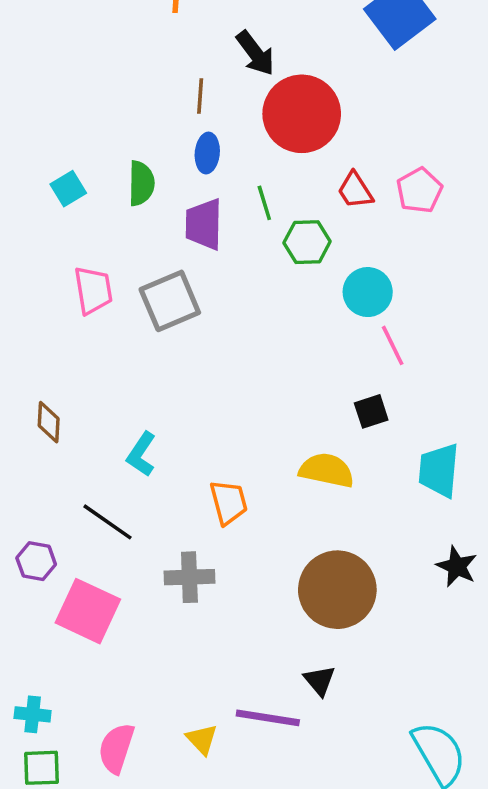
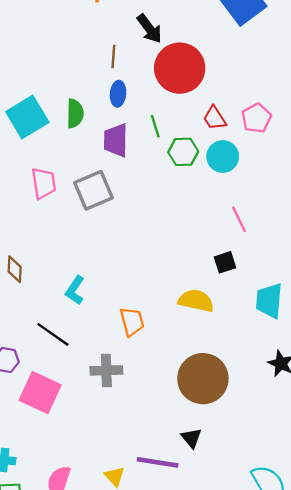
cyan square: (68, 189) -> (27, 117), size x1.8
cyan circle: (368, 292) -> (223, 157), moved

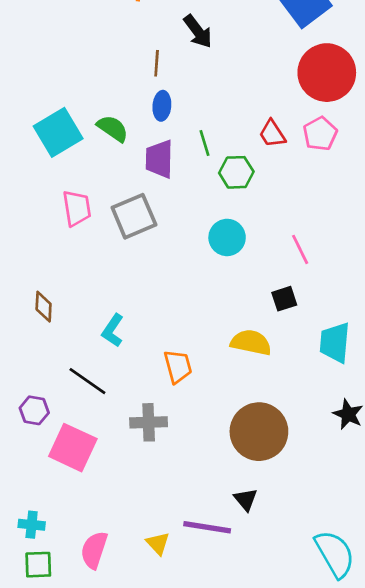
red circle: (180, 68) -> (327, 73), moved
green semicircle: (75, 113) -> (113, 128), turned -56
cyan circle: (223, 157) -> (227, 237), moved

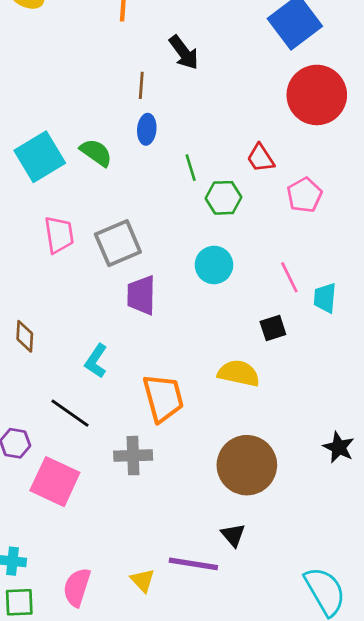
pink pentagon: (320, 134) -> (304, 195), moved
purple trapezoid: (159, 159) -> (141, 295), moved
cyan trapezoid: (335, 343) -> (325, 298), moved, size x0.7
orange trapezoid: (178, 366) -> (163, 398), size x1.4

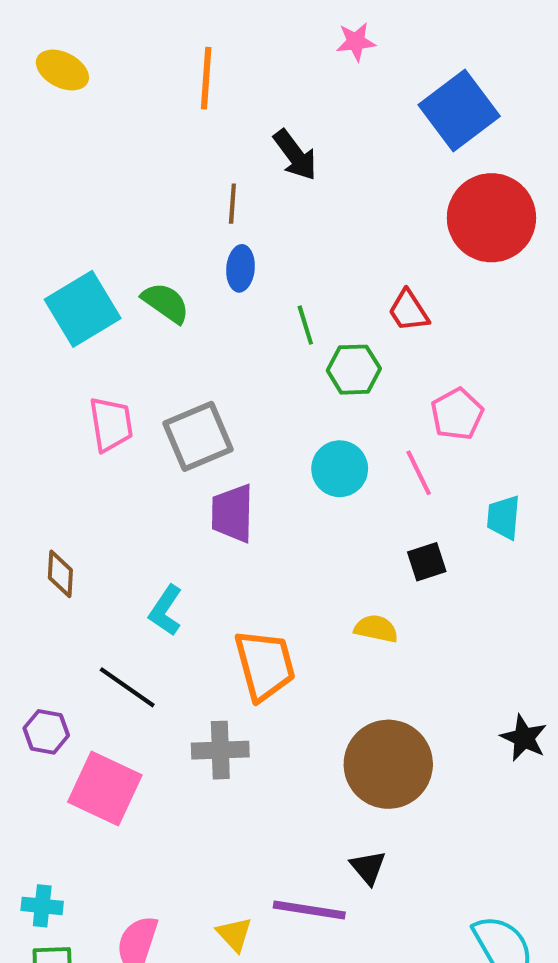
pink pentagon: (304, 195) -> (457, 414), moved
pink line: (289, 277) -> (419, 473), moved
yellow semicircle: (239, 373) -> (376, 629), size x0.7

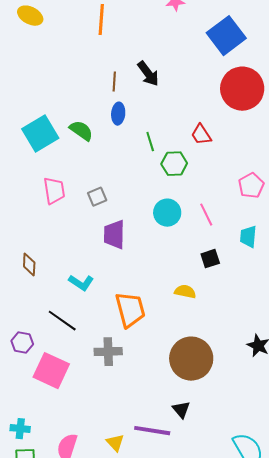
black arrow: (295, 155) -> (148, 74), moved
pink pentagon: (457, 414) -> (251, 186), moved
gray square: (198, 436) -> (97, 197), size x0.6
cyan L-shape: (166, 610) -> (81, 283), turned -90

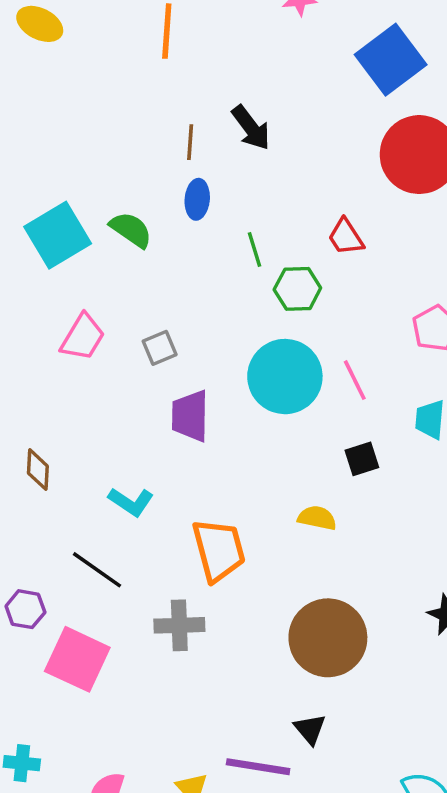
pink trapezoid: (54, 191) -> (83, 337), turned 40
cyan circle: (167, 213) -> (285, 377), size x1.5

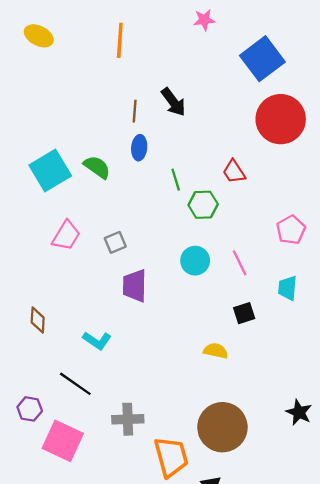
cyan circle: (285, 377) -> (195, 261), size x0.6
orange trapezoid: (219, 550) -> (171, 457), moved

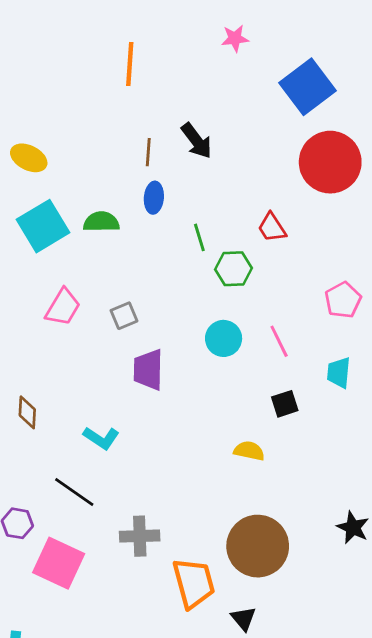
yellow ellipse: (39, 36) -> (29, 158), moved
green semicircle: (97, 167) -> (101, 222), turned -36

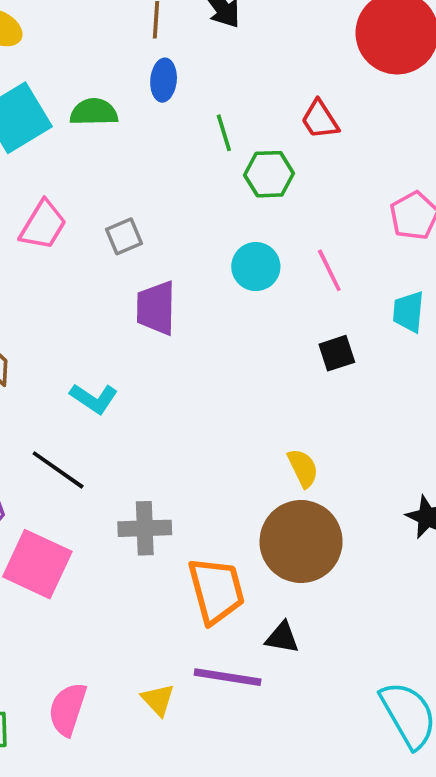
yellow semicircle: (249, 451) -> (303, 468), moved, turned 52
black triangle: (243, 619) -> (282, 638), turned -40

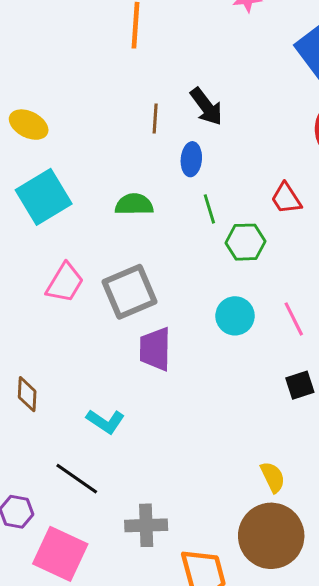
blue ellipse: (164, 80) -> (191, 159), moved
green semicircle: (94, 112) -> (134, 204), moved
gray square: (124, 236) -> (130, 292), size x1.8

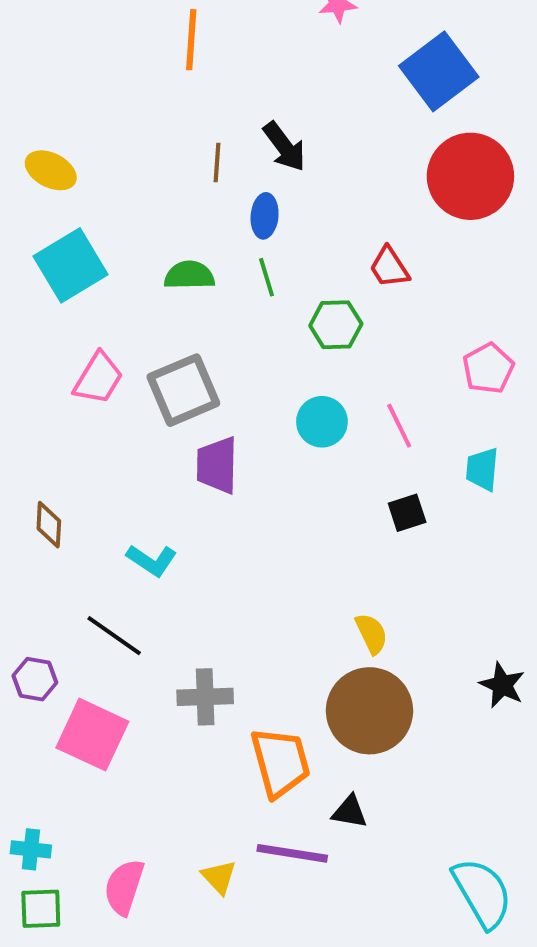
green line: (209, 209) -> (267, 277), moved

